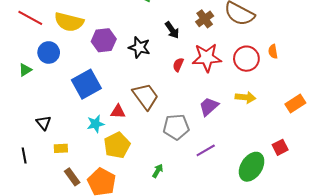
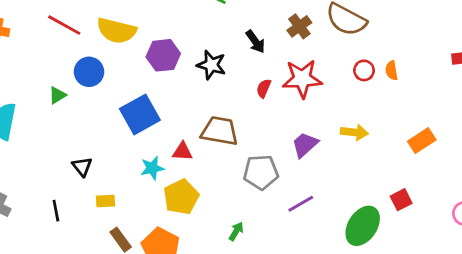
red circle: (246, 59) -> (364, 70), moved, size x0.6
brown trapezoid: (146, 96) -> (220, 131), turned -44

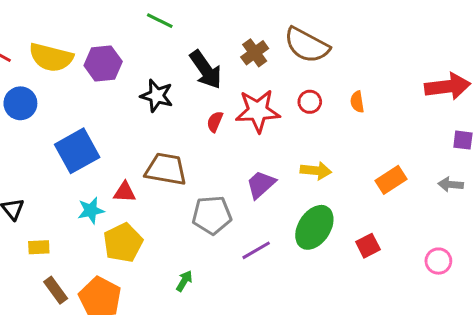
black arrow: (255, 42) -> (206, 70), size x1.5
purple hexagon: (163, 55) -> (103, 64), moved
red circle: (364, 70) -> (310, 102), moved
green ellipse: (363, 226) -> (314, 227), moved

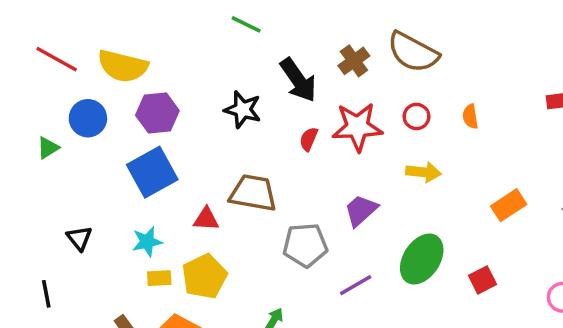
purple hexagon: (103, 64) -> (157, 113), moved
yellow arrow: (316, 171) -> (423, 172), moved
cyan star: (91, 210) -> (147, 242), moved
yellow rectangle: (39, 247) -> (159, 278), moved

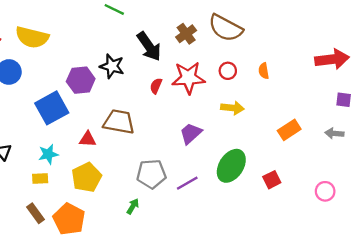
purple hexagon: (157, 113) -> (81, 80), moved
gray pentagon: (305, 245) -> (151, 174), moved
yellow rectangle: (159, 278) -> (40, 179), moved

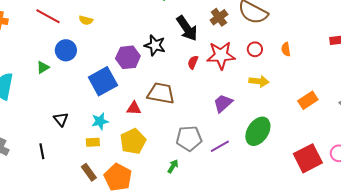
yellow semicircle: (32, 37) -> (86, 20), size x0.5
red square: (272, 180) -> (308, 158), moved, size x1.8

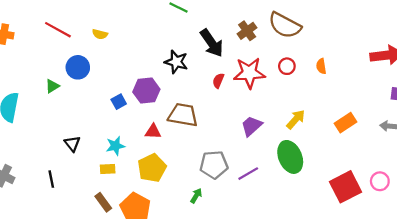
purple hexagon: (128, 57) -> (146, 91), moved
blue square: (103, 81) -> (119, 102), size x0.5
yellow arrow: (259, 81) -> (296, 119), moved, turned -54
green ellipse: (258, 131) -> (290, 157), turned -56

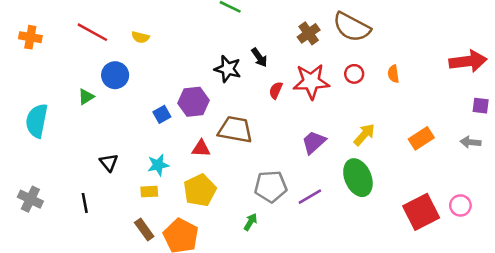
black arrow: (212, 43) -> (259, 57), moved, size x0.6

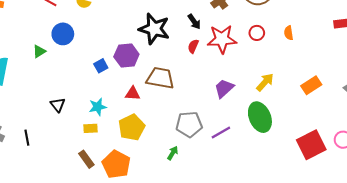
black arrow: (259, 57) -> (194, 22), moved
black star: (228, 69) -> (154, 29), size x1.4
black line: (85, 203) -> (27, 138), moved

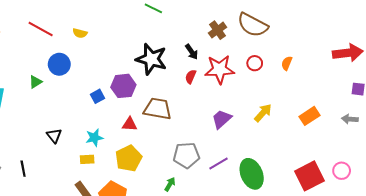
orange semicircle: (289, 33) -> (287, 63), turned 32
green ellipse: (260, 117) -> (252, 174), moved

